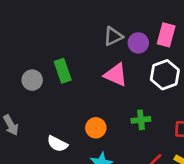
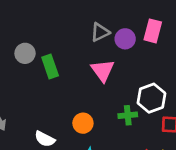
pink triangle: (116, 75) -> (103, 70), turned 30
white hexagon: (165, 75) -> (151, 98), moved
gray circle: (32, 80) -> (25, 53), moved

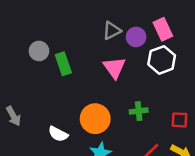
pink rectangle: (153, 31) -> (163, 29), turned -40
white hexagon: (151, 98) -> (162, 60), moved
orange circle: (83, 123) -> (95, 119), size x1.5

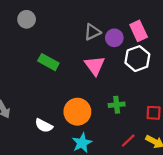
gray circle: (39, 51) -> (27, 19), moved
green rectangle: (63, 64) -> (48, 62), turned -42

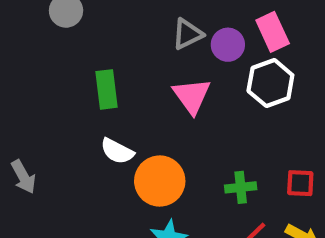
green rectangle: (48, 62) -> (106, 89), turned 54
green cross: (117, 105) -> (241, 187), moved
white semicircle: (44, 126) -> (117, 151), moved

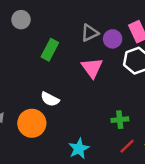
green rectangle: (106, 89) -> (50, 50), moved, turned 35
orange circle: (160, 181) -> (32, 123), moved

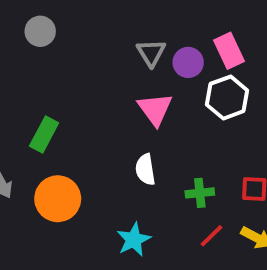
gray triangle: (90, 33) -> (151, 53), turned -36
green rectangle: (50, 50) -> (44, 134), moved
white semicircle: (50, 99) -> (145, 170), moved, turned 54

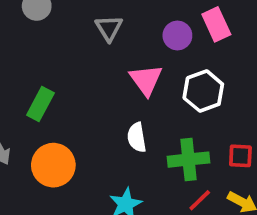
gray triangle: (151, 53) -> (109, 28), moved
white hexagon: (227, 97) -> (203, 91), moved
green cross: (200, 193) -> (189, 160), size x1.5

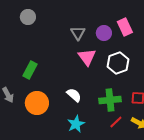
gray triangle: (109, 28) -> (78, 33), moved
white semicircle: (137, 137) -> (74, 95), moved, turned 140

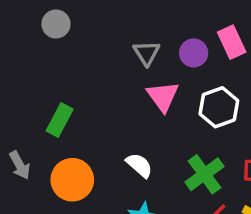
green cross: (110, 100) -> (204, 174), turned -30

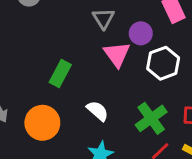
purple circle: (194, 53) -> (141, 33), moved
green rectangle: (60, 120) -> (60, 74), moved

